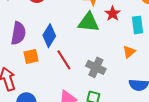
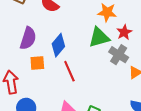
green triangle: (88, 22) -> (99, 37), turned -30
gray cross: (96, 67) -> (119, 55), moved

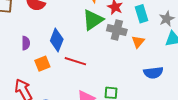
purple semicircle: (28, 38) -> (26, 43), size x0.6
red line: (69, 71) -> (75, 61), turned -30

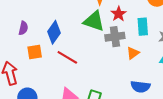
green triangle: (93, 20) -> (94, 21), turned 40
gray cross: (117, 30) -> (115, 37), turned -36

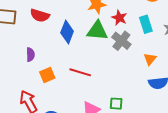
blue diamond: (54, 32) -> (67, 32), moved
gray cross: (115, 37) -> (121, 41), turned -30
orange triangle: (133, 53) -> (150, 59), moved

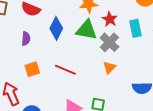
purple semicircle: (30, 55) -> (26, 39), moved
orange triangle: (150, 59) -> (109, 67), moved

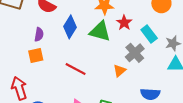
cyan rectangle: (135, 28) -> (149, 34), turned -30
gray cross: (109, 42) -> (135, 53), moved
orange square: (32, 69) -> (36, 55), moved

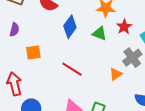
green triangle: (100, 31) -> (99, 33), size x0.7
purple semicircle: (39, 34) -> (14, 30), moved

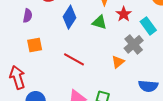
purple semicircle: (14, 30) -> (28, 16), moved

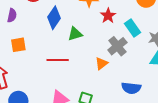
green triangle: (99, 22) -> (75, 34), moved, turned -35
red line: (74, 59) -> (58, 60), turned -30

